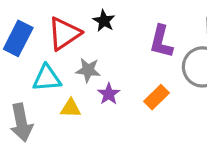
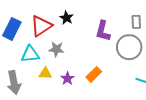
purple star: (109, 94) -> (67, 78), moved
orange rectangle: (156, 97) -> (94, 74), moved

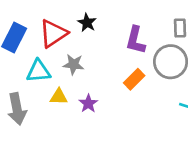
orange rectangle: (94, 74) -> (134, 79), moved

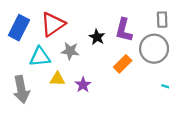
black star: (87, 23) -> (97, 37), moved

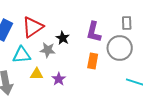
black star: (97, 37) -> (63, 38), moved
orange rectangle: (123, 64) -> (93, 61), turned -35

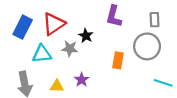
purple L-shape: (94, 32) -> (114, 16), moved
yellow triangle: (37, 74) -> (57, 86), moved

